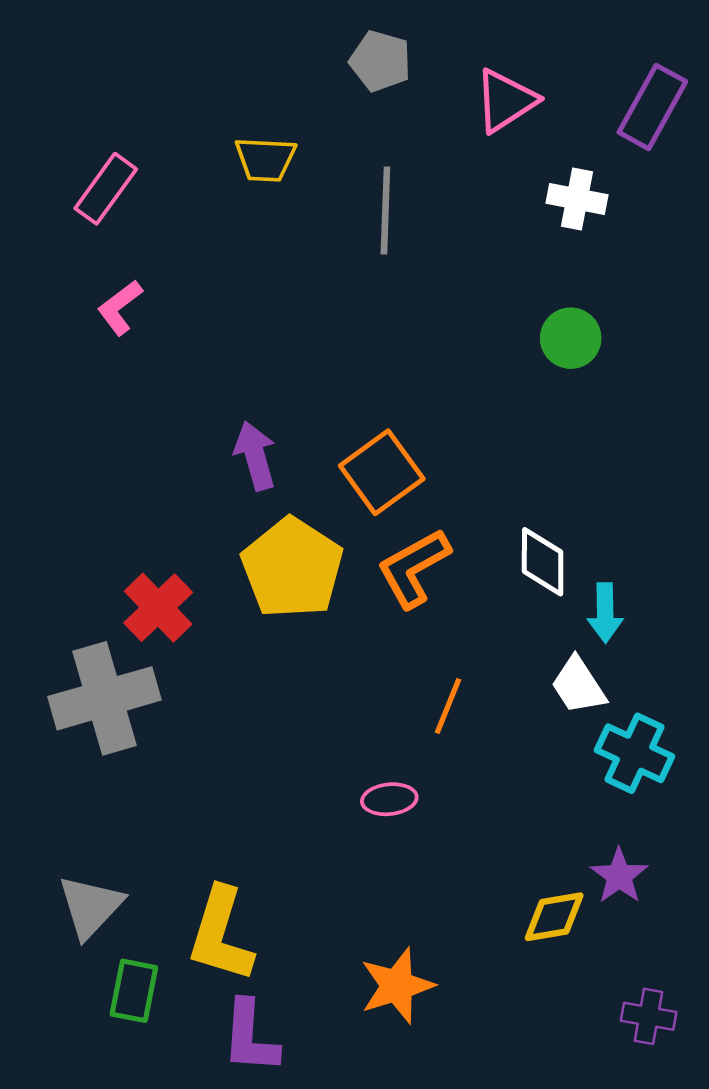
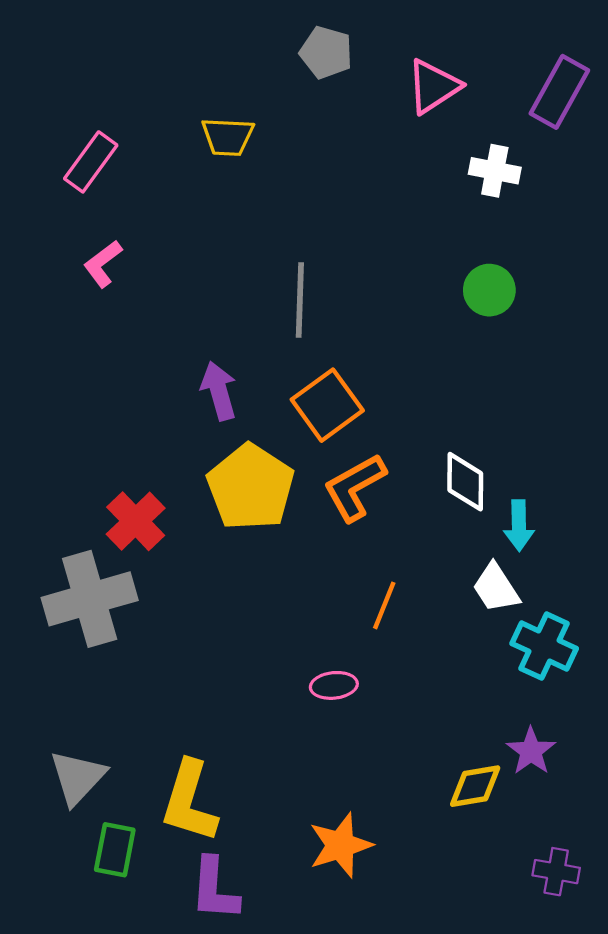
gray line: (385, 210) -> (300, 300), moved

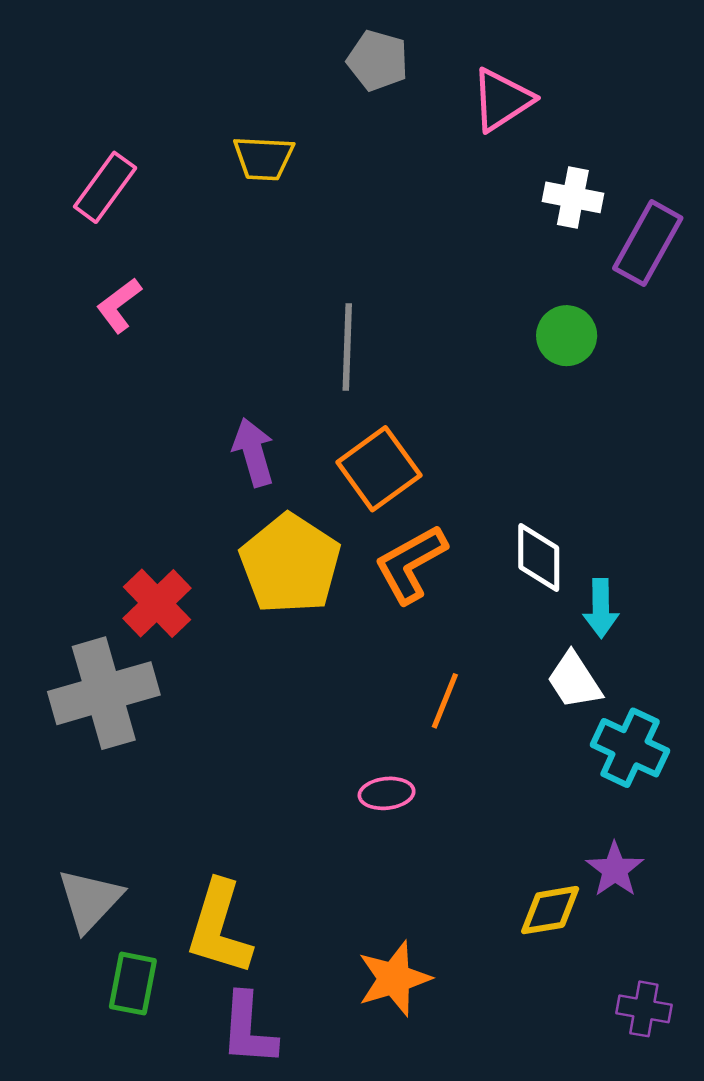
purple rectangle: (559, 92) -> (648, 243), moved

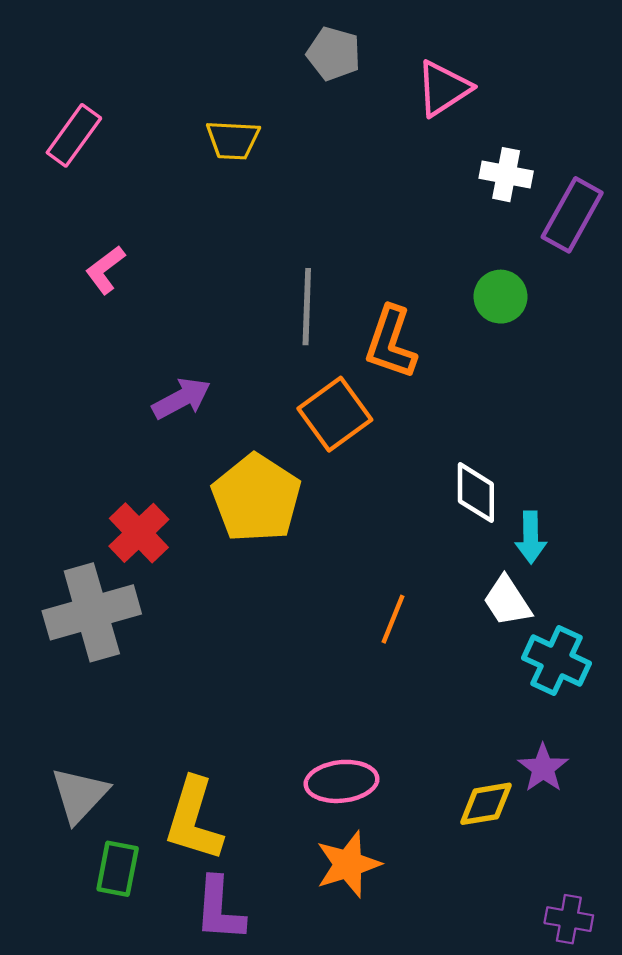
pink rectangle: (105, 187) -> (74, 135), moved
purple arrow: (253, 452) -> (181, 398), moved, turned 78
orange L-shape: (411, 564) -> (391, 343), moved, turned -42
pink ellipse: (387, 793) -> (342, 781), moved, size x1.5
purple cross: (644, 1009) -> (569, 919), moved

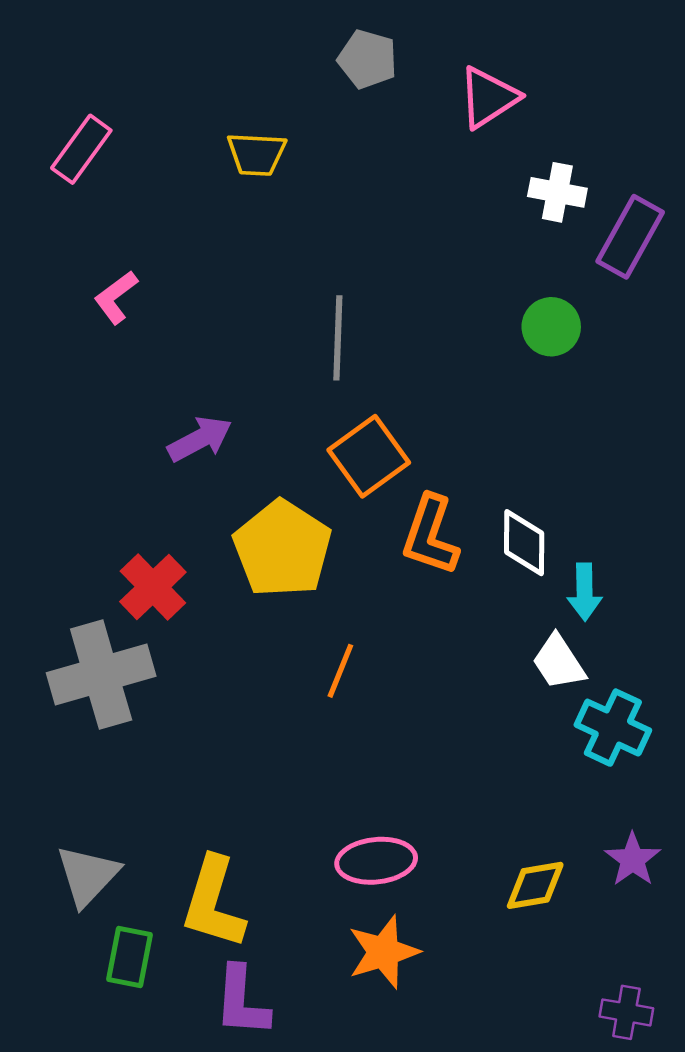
orange L-shape: (391, 343) -> (430, 535), moved
orange line: (393, 619) -> (340, 671), moved
purple star: (543, 768) -> (633, 860), moved

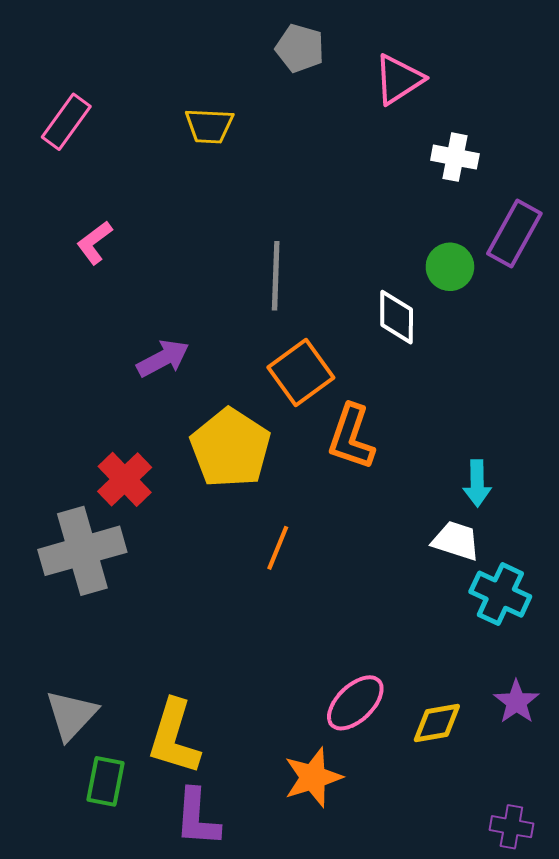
purple rectangle: (630, 237) -> (514, 234), moved
white diamond: (524, 543) -> (397, 317), moved
white trapezoid: (559, 662) -> (456, 541), turned 141
pink ellipse: (376, 861) -> (355, 703), moved, turned -38

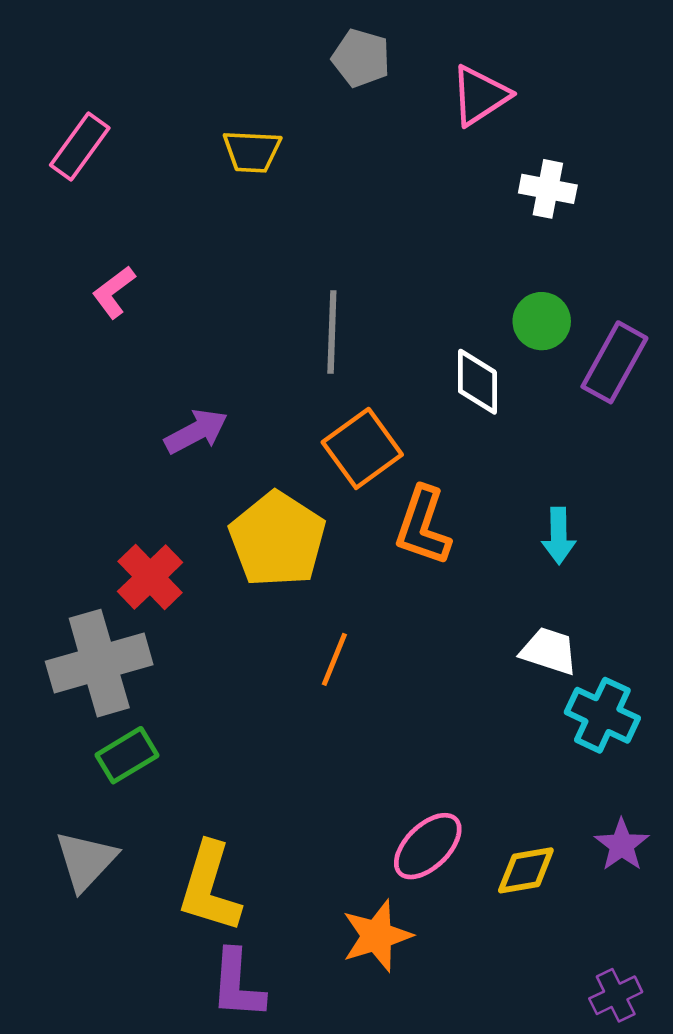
purple rectangle: (514, 234) -> (614, 362), moved
cyan arrow: (477, 483) -> (559, 536), moved
green rectangle: (106, 781) -> (127, 755), moved, turned 48
purple cross: (511, 827) -> (616, 995), turned -36

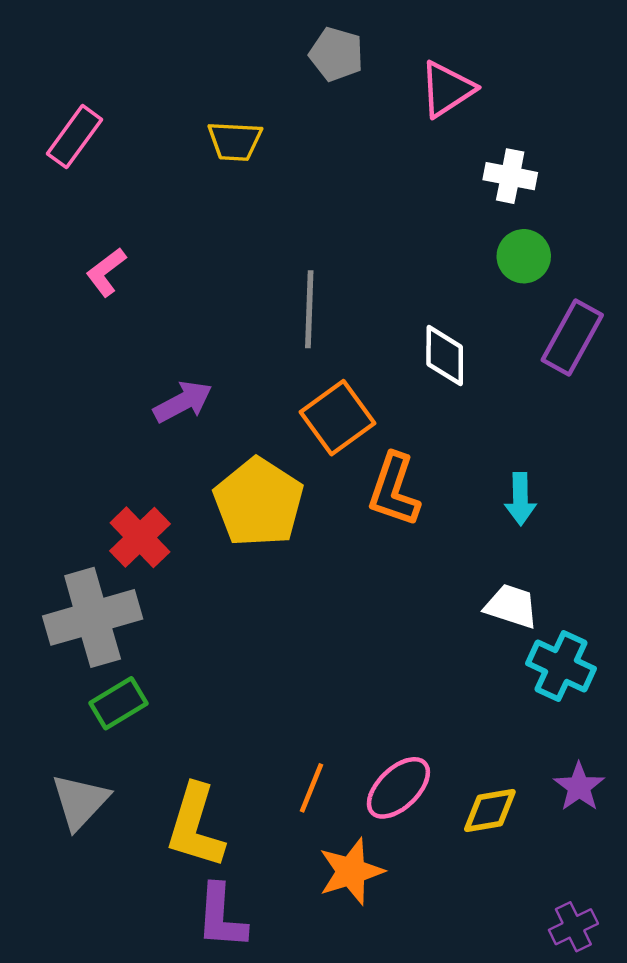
green circle: (542, 321) -> (524, 256), moved
orange line: (334, 659) -> (312, 788), moved

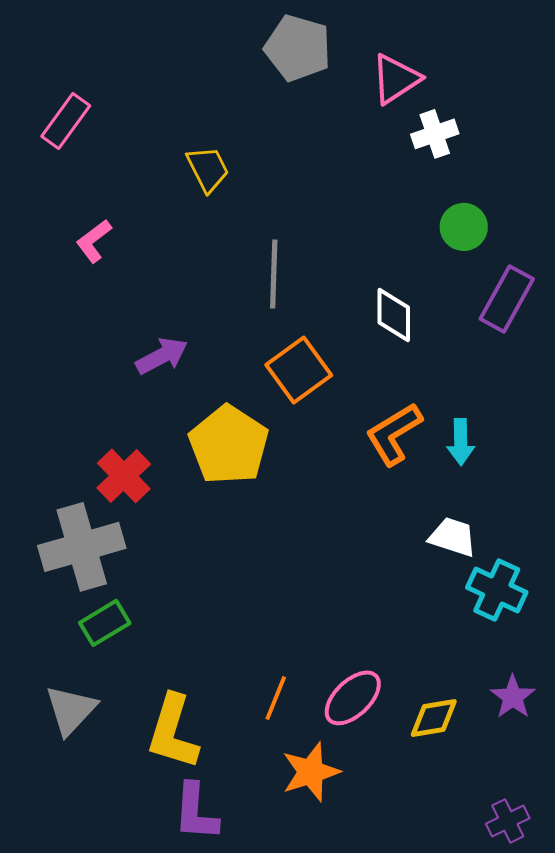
gray pentagon: (336, 54) -> (298, 48), size x1.4
yellow trapezoid: (235, 141) -> (208, 169), moved, turned -120
white cross: (510, 176) -> (435, 134), moved, turned -30
orange L-shape: (394, 490) -> (394, 434), moved, turned 40

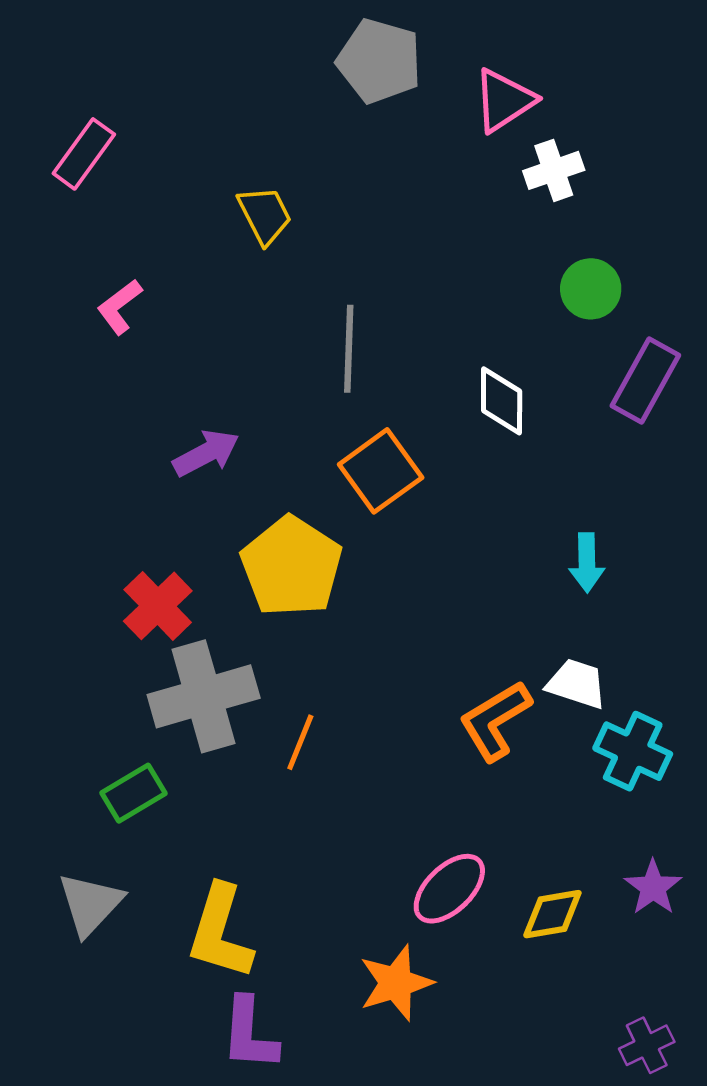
orange L-shape: (394, 434) -> (495, 721), moved
gray cross: (82, 547) -> (204, 696), moved
orange line: (276, 698) -> (300, 742), moved

